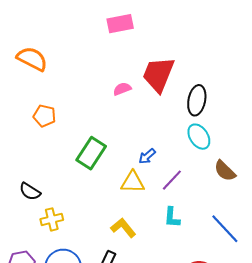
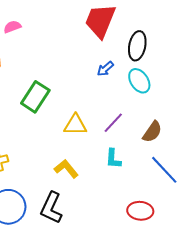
pink semicircle: (122, 89) -> (12, 27), moved
blue arrow: (147, 156) -> (105, 69), moved
brown semicircle: (225, 171) -> (152, 132), moved, turned -100

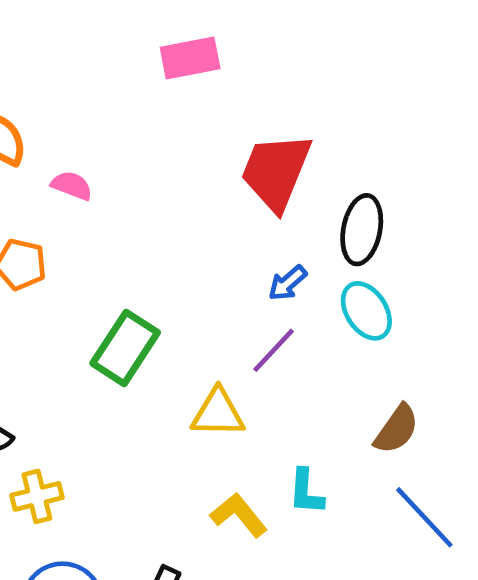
pink semicircle: (12, 27) -> (72, 186), turned 42
purple line: (113, 123) -> (274, 350), moved
yellow L-shape: (66, 169) -> (239, 515), moved

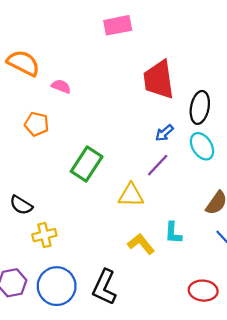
red trapezoid: (276, 172) -> (159, 80), turned -30

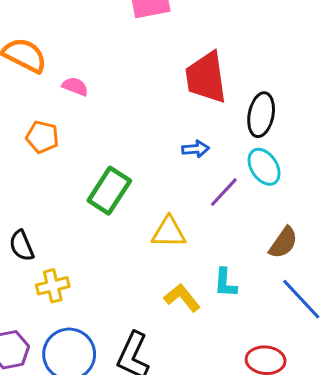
blue arrow: (164, 133) -> (196, 149), moved, turned -144
purple line: (158, 165) -> (224, 192), moved
black semicircle: (21, 205) -> (22, 246), turned 35

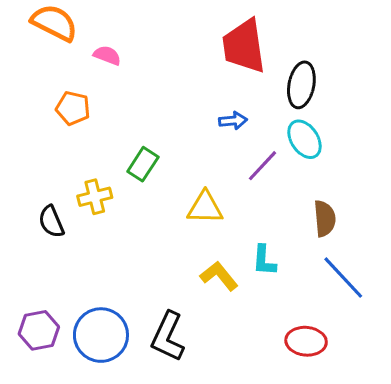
green rectangle: (109, 191) -> (143, 164), size x0.7
brown semicircle: (283, 243) -> (325, 219), turned -40
yellow cross: (53, 286) -> (95, 197), moved

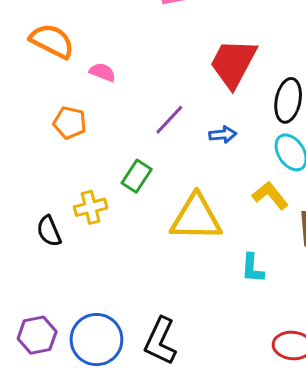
red trapezoid: (244, 46) -> (233, 63), turned 36
purple line: (263, 166) -> (169, 120), moved
yellow triangle: (205, 208) -> (196, 218), size x1.5
yellow L-shape: (219, 276) -> (270, 195), moved

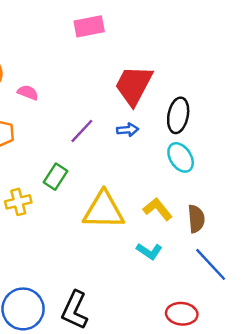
blue arrow: (223, 135) -> (128, 130), moved
yellow L-shape: (270, 195) -> (158, 209), moved
cyan L-shape: (252, 268) -> (149, 251), turned -60

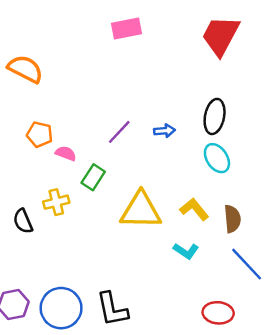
red trapezoid: (134, 85) -> (220, 36), moved
pink semicircle: (28, 92) -> (66, 153), moved
black L-shape: (75, 310) -> (112, 309), turned -36

